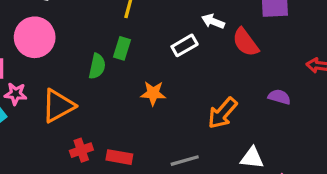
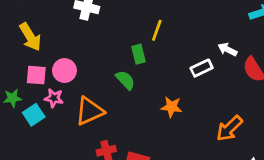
pink circle: (35, 37) -> (64, 71), moved, size x0.7
green rectangle: (122, 48) -> (138, 54), moved, turned -36
green semicircle: (97, 66) -> (125, 80), turned -60

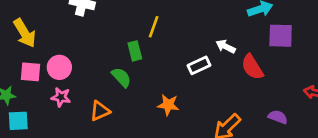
pink star: (54, 98) -> (61, 97), moved
orange triangle: (89, 111) -> (100, 111), moved, size x0.7
cyan square: (34, 115) -> (18, 121), moved, turned 30

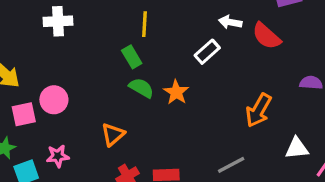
green semicircle: (121, 77) -> (141, 88), moved
pink star: (61, 97) -> (58, 156), moved
orange star: (168, 105) -> (176, 92), moved, turned -30

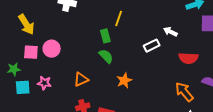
red semicircle: (266, 36) -> (188, 58), moved, turned -54
orange star: (176, 92) -> (124, 81), moved
orange arrow: (258, 110) -> (184, 92), moved, turned 95

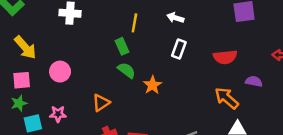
white arrow: (170, 32) -> (175, 18), moved
white rectangle: (152, 46) -> (179, 49), turned -35
pink square: (31, 52) -> (22, 80), moved
orange star: (124, 81) -> (152, 85), moved

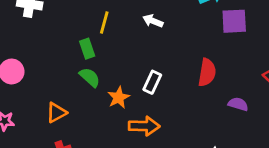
white rectangle: (179, 49) -> (152, 82), moved
red semicircle: (225, 57) -> (207, 72), turned -80
orange arrow: (227, 98) -> (144, 126), moved, turned 135

